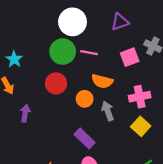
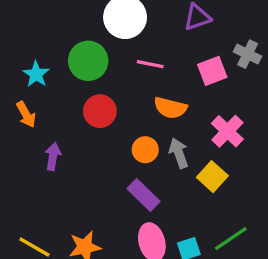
green circle: (63, 52) -> (88, 61), moved
pink cross: (140, 97) -> (227, 131), turned -35
orange circle: (85, 99) -> (145, 150), moved
yellow square: (141, 126) -> (212, 177), moved

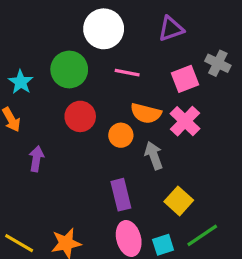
pink cross: (227, 131) -> (185, 121), moved
orange circle: (145, 150) -> (121, 135), moved
yellow square: (212, 177) -> (179, 201), moved
purple rectangle: (143, 195) -> (121, 195), turned 32

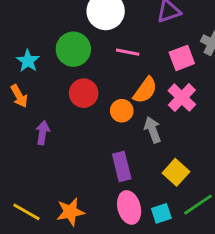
orange semicircle: (146, 113) -> (145, 90), turned -68

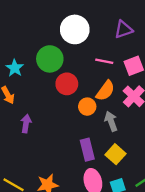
pink line: (128, 52) -> (104, 61), moved
red circle: (84, 93) -> (67, 84), moved
yellow square: (176, 172) -> (116, 154), moved

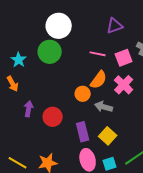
white circle: (75, 29) -> (59, 26), moved
red circle: (67, 84) -> (53, 117), moved
gray arrow: (111, 121) -> (104, 107), turned -54

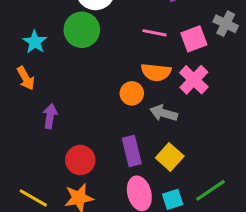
orange semicircle: (99, 80) -> (156, 72), turned 60
red circle: (53, 117) -> (80, 160), moved

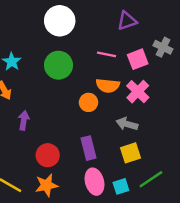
green circle: (82, 30) -> (58, 65), moved
gray arrow: (164, 113) -> (127, 124), moved
yellow square: (170, 157) -> (131, 153), moved, turned 30

